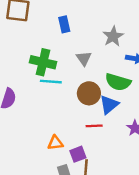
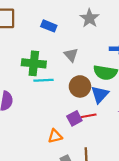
blue rectangle: (64, 24) -> (49, 26), turned -48
gray star: (113, 36) -> (89, 18), moved
purple square: (78, 154) -> (74, 118), moved

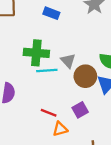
gray triangle: (71, 55) -> (68, 61), moved
red line: (89, 116) -> (49, 113), moved, turned 32

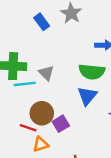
blue rectangle: (51, 13) -> (42, 22), moved, turned 35
brown circle: (85, 76) -> (42, 113), moved

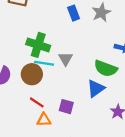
brown circle: (42, 113) -> (32, 74), moved
purple square: (61, 124) -> (66, 107), turned 32

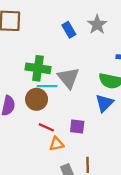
gray triangle: (66, 59) -> (68, 78), size x1.5

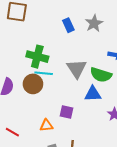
gray triangle: (68, 78) -> (77, 69), moved
blue triangle: (104, 103) -> (93, 94), turned 36
red line: (46, 127) -> (12, 132), moved

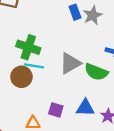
blue rectangle: (68, 25) -> (75, 12), moved
gray triangle: (77, 69) -> (70, 63), turned 30
blue triangle: (93, 94) -> (85, 108), moved

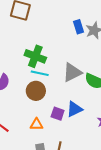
brown circle: (21, 77) -> (36, 91), moved
blue triangle: (85, 108) -> (74, 109), moved, turned -30

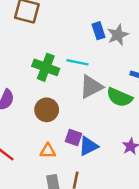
cyan line: (40, 73) -> (78, 62), moved
blue triangle: (74, 109) -> (88, 146), moved

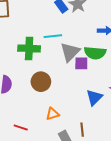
purple square: (73, 138) -> (81, 63), moved
blue triangle: (88, 146) -> (94, 97), moved

